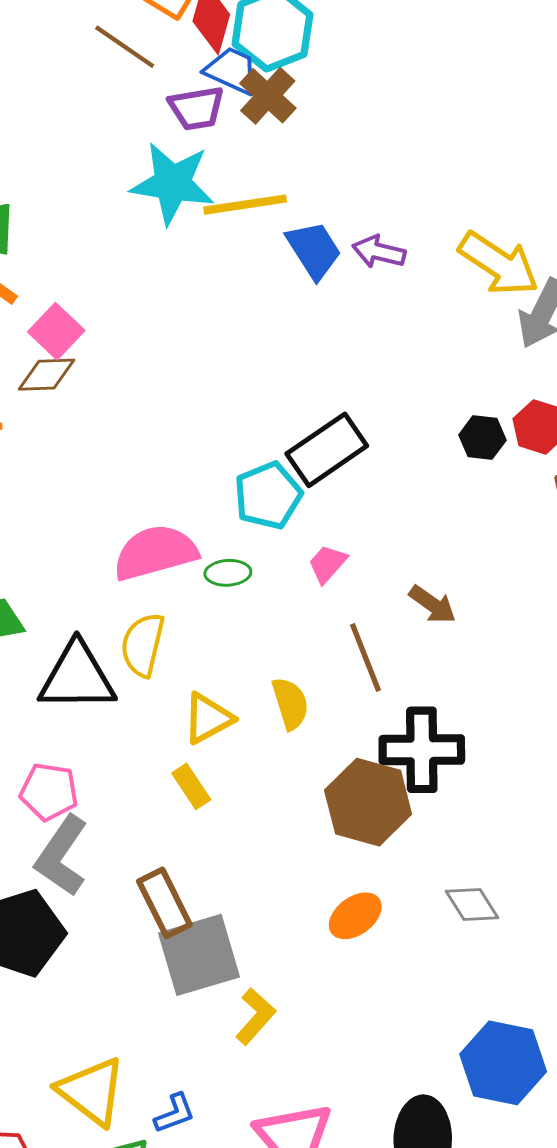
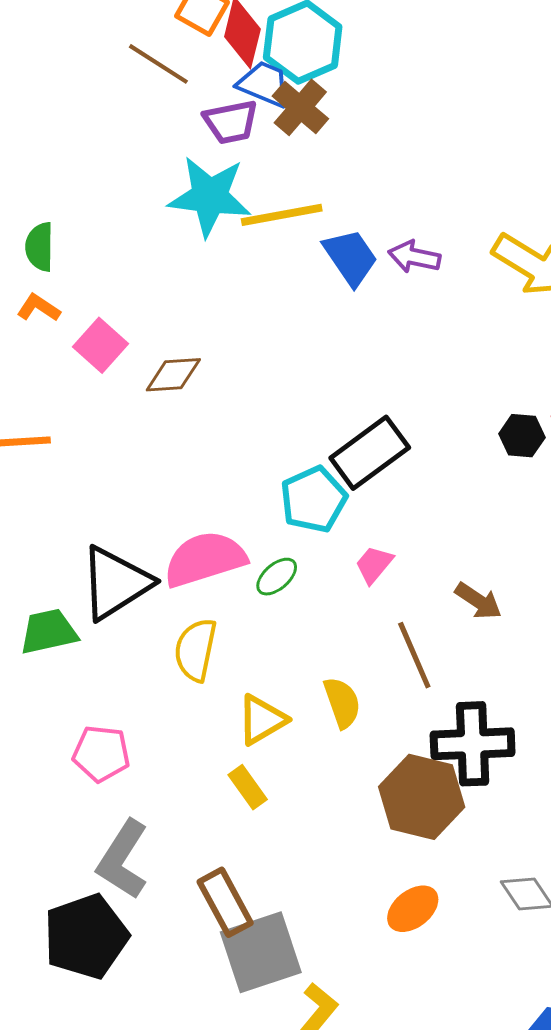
brown diamond: (47, 375) -> (173, 375), moved
green ellipse: (228, 573) -> (277, 577), turned -36
black triangle: (77, 677) -> (116, 583), moved, turned -30
pink pentagon: (49, 792) -> (101, 754), moved

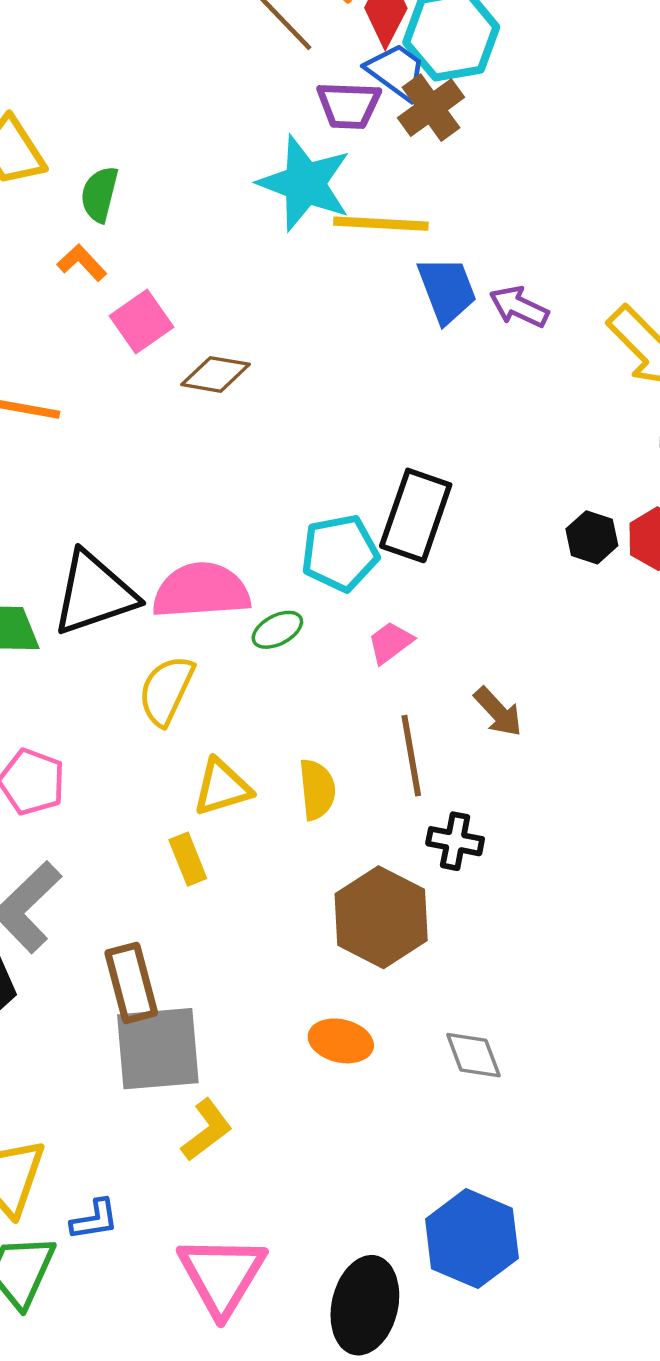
black rectangle: (370, 453) -> (416, 515), turned -48
black cross: (473, 744) -> (455, 841), moved, size x0.6
orange ellipse: (413, 909) -> (341, 1041), turned 38

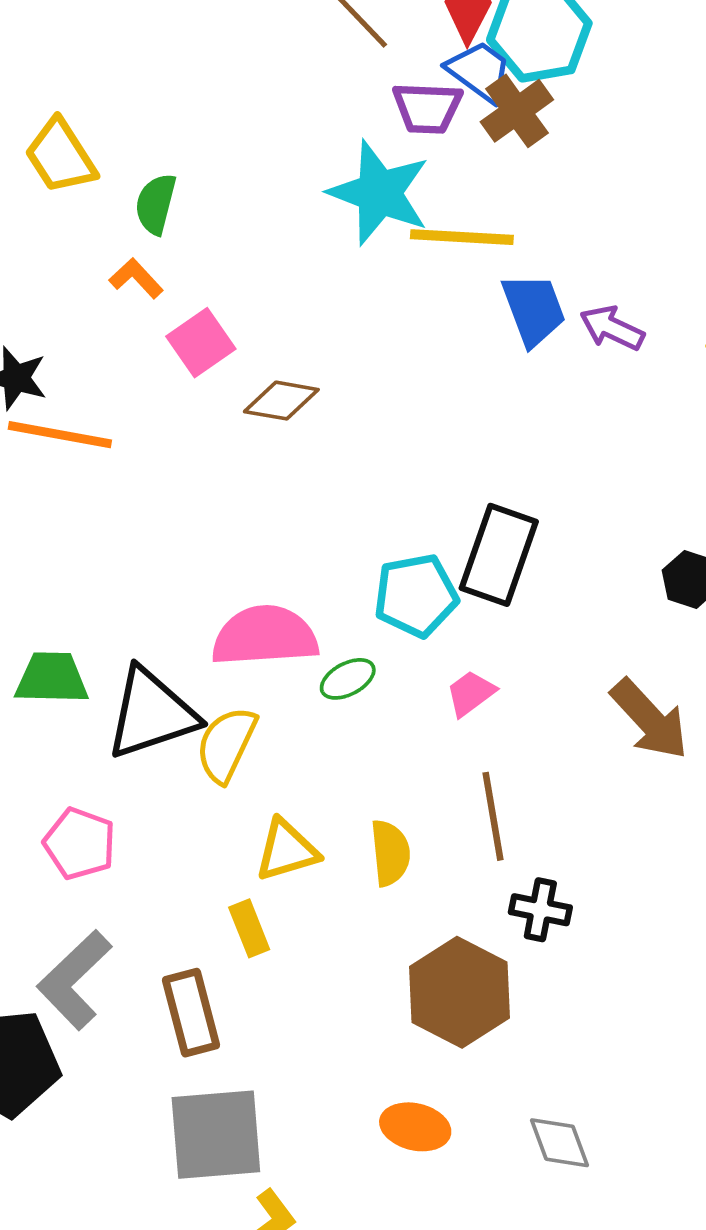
black triangle: (94, 593) -> (151, 714), moved
brown arrow: (498, 712) -> (650, 719), moved, size x1.5
brown rectangle: (131, 983) -> (191, 1013), moved

